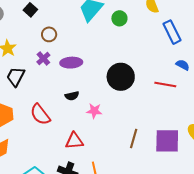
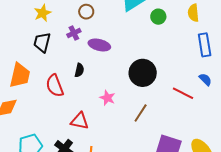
black trapezoid: (16, 77) -> (42, 42), turned -30
black semicircle: (72, 96) -> (79, 70), moved, turned -80
brown line: (134, 139) -> (141, 113), moved

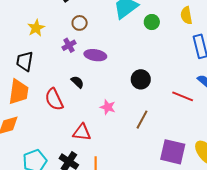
black trapezoid: (42, 42) -> (25, 61), moved
black semicircle: (79, 70) -> (77, 82), turned -56
black circle: (143, 73) -> (141, 79), size x0.7

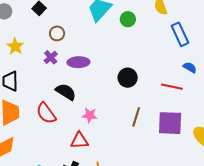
black semicircle: (77, 82) -> (66, 92), size x1.5
pink star: (108, 107) -> (90, 115), moved
purple square: (173, 152) -> (170, 123), moved

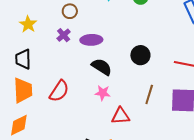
black semicircle: (66, 92) -> (102, 67), moved
red semicircle: (46, 113) -> (59, 91), turned -110
red triangle: (79, 141) -> (121, 116), moved

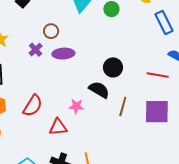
brown circle: (70, 11) -> (51, 31), moved
black semicircle: (102, 67) -> (99, 90), moved
red triangle: (121, 116) -> (58, 127), moved

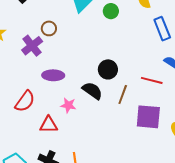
purple cross: (36, 50) -> (32, 46), size x1.5
purple ellipse: (63, 54) -> (53, 75), moved
brown line: (123, 106) -> (123, 94), moved

